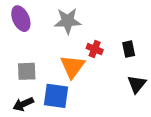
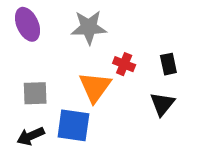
black triangle: (137, 84) -> (162, 104), moved

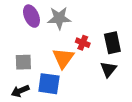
purple ellipse: (28, 24) -> (31, 16), moved
black rectangle: (168, 64) -> (112, 43), size x1.5

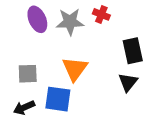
red cross: (83, 43) -> (101, 14), moved

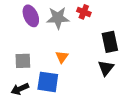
orange triangle: (75, 69) -> (62, 57), size x0.6

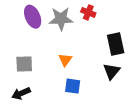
blue square: (48, 82) -> (73, 86), moved, size x0.7

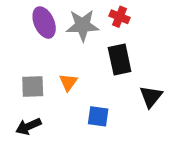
black rectangle: (116, 44) -> (120, 59), moved
orange triangle: (65, 60) -> (68, 82), moved

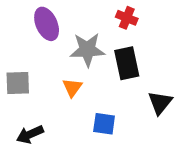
gray star: (83, 25) -> (87, 50), moved
gray square: (33, 87) -> (18, 83), moved

